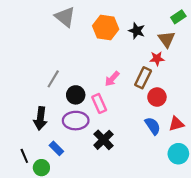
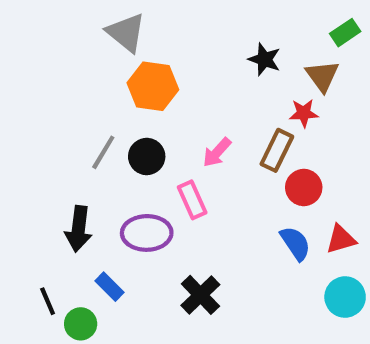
orange hexagon: (106, 27) -> (153, 86), moved
black circle: (76, 95) -> (147, 157), moved
black cross: (103, 140) -> (200, 295), moved

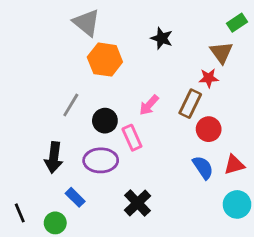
black star: (264, 59) -> (162, 38), moved
black circle: (147, 157) -> (105, 121), moved
black line: (48, 301) -> (20, 213), moved

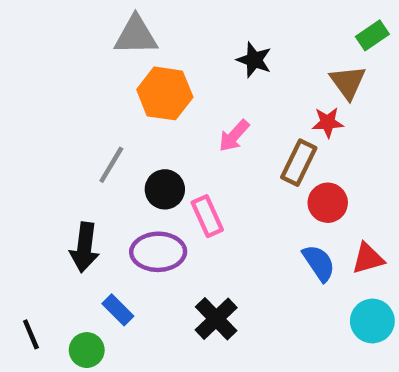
gray triangle: (86, 23) -> (136, 35), turned -40
pink arrow: (149, 105) -> (234, 136), moved

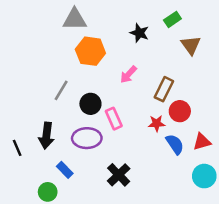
green rectangle: (372, 35) -> (172, 19), moved
red star: (328, 122) -> (157, 123), moved
black line: (31, 334) -> (17, 148), moved

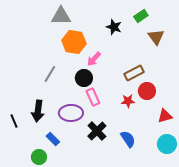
pink arrow: (128, 74) -> (94, 59), moved
brown rectangle: (164, 89) -> (134, 73), turned 36
black circle: (90, 104) -> (84, 78), moved
blue semicircle: (175, 144) -> (128, 139), moved
black cross: (119, 175) -> (97, 131), moved

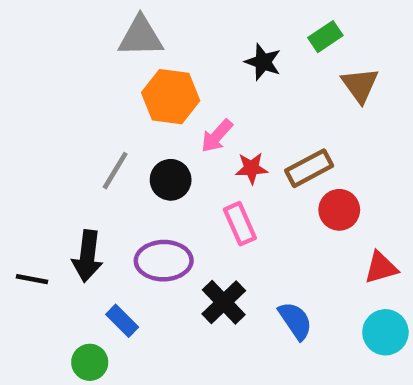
black circle: (84, 78) -> (171, 180), moved
pink rectangle: (93, 97) -> (240, 224), moved
red star: (128, 101) -> (251, 168), moved
black line: (14, 121) -> (32, 279), turned -56

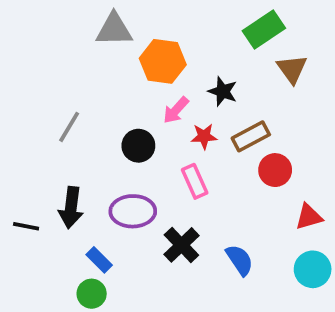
green rectangle: (325, 37) -> (264, 30), size x1.5
black star: (263, 62) -> (223, 91), moved
orange hexagon: (171, 97) -> (163, 61), moved
gray line: (115, 171) -> (69, 127), moved
green circle: (90, 362) -> (92, 294), moved

